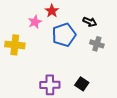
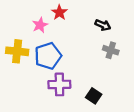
blue pentagon: (64, 35) -> (48, 56), moved
purple cross: (50, 85) -> (59, 84), moved

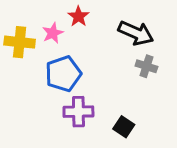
black arrow: (103, 25) -> (136, 33), size x1.6
yellow cross: (17, 51) -> (20, 42), moved

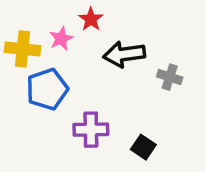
black arrow: (136, 33) -> (124, 54), moved, turned 148
blue pentagon: (63, 74) -> (47, 89), moved

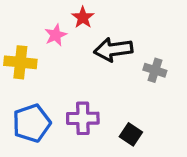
yellow cross: (23, 49) -> (20, 62), moved
blue pentagon: (47, 89) -> (32, 123), moved

